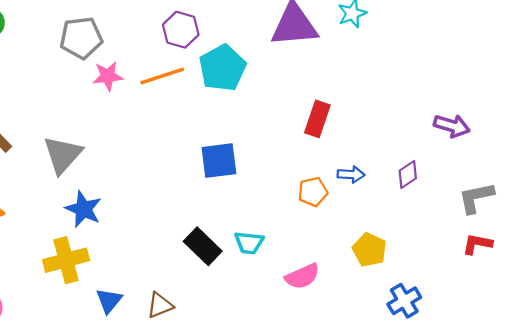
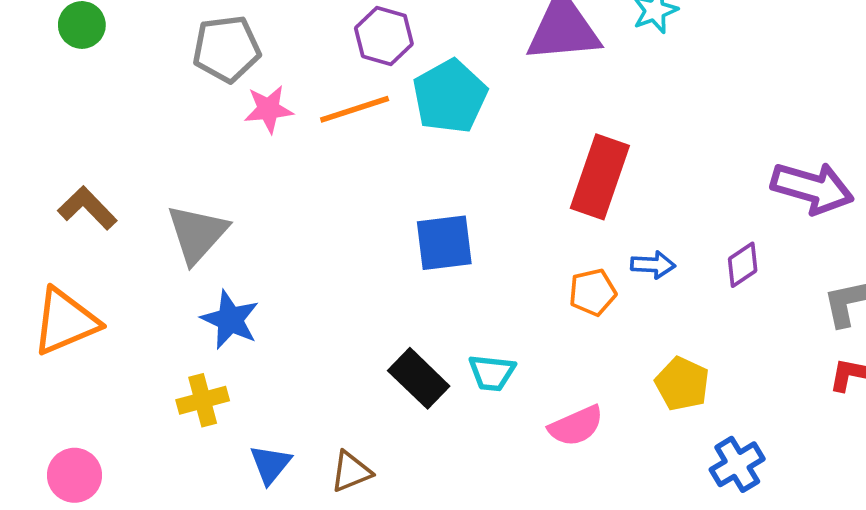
red rectangle: (317, 119) -> (600, 177), size x1.4
purple arrow: (452, 126) -> (812, 188), size x1.4
yellow cross: (66, 260) -> (203, 400), size x0.7

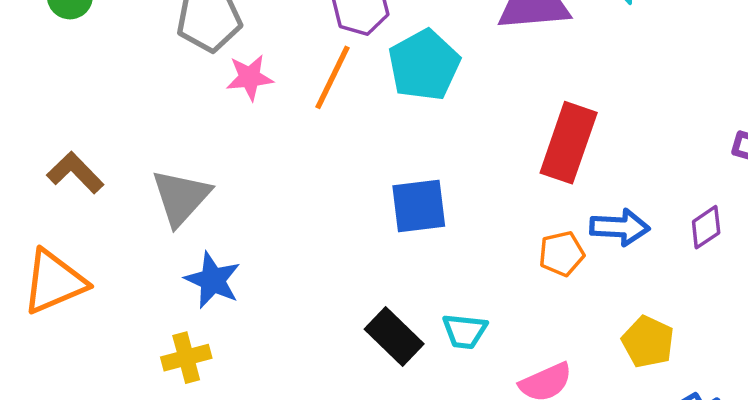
orange line: (355, 109) -> (332, 77), turned -46
blue arrow: (653, 265) -> (620, 227), size x1.4

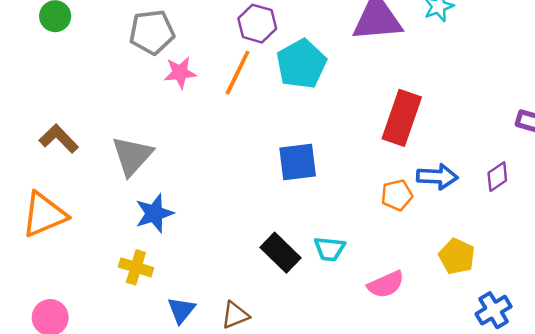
blue star: (213, 280) -> (154, 213), turned 30
yellow cross: (186, 358) -> (136, 267), turned 32

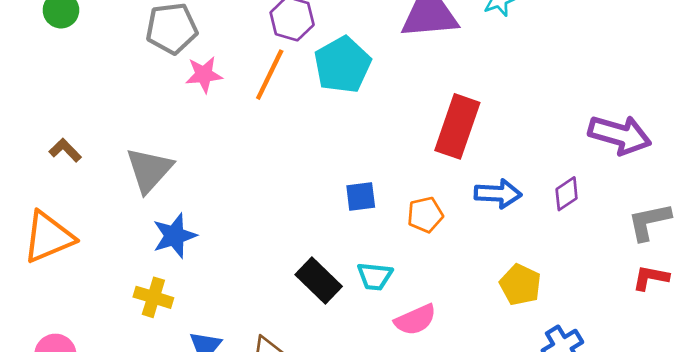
brown L-shape: (59, 139) -> (65, 150), size x0.7
blue square: (298, 162) -> (361, 196), moved, size x0.7
orange pentagon: (397, 195) -> (425, 215), moved
pink semicircle: (386, 284) -> (415, 320), moved

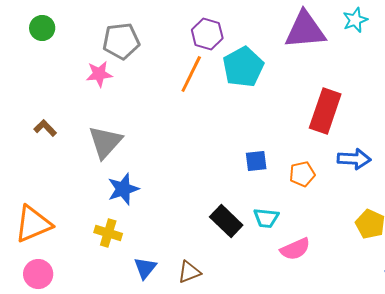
pink star: (204, 75) -> (99, 74), moved
orange triangle: (48, 237) -> (33, 224), moved

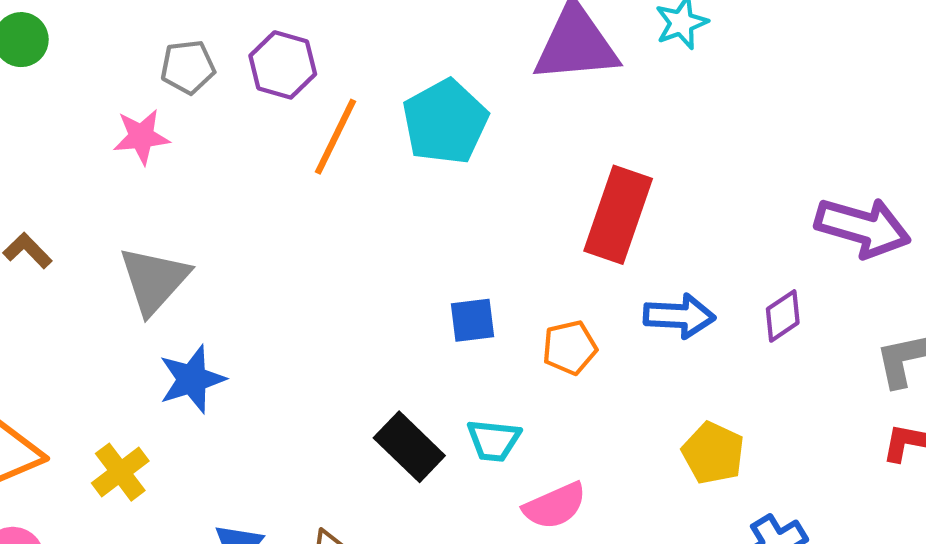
purple hexagon: (207, 34) -> (283, 65), moved
gray pentagon: (121, 41) -> (188, 67), size x0.7
yellow cross: (108, 233) -> (120, 472), moved, turned 36

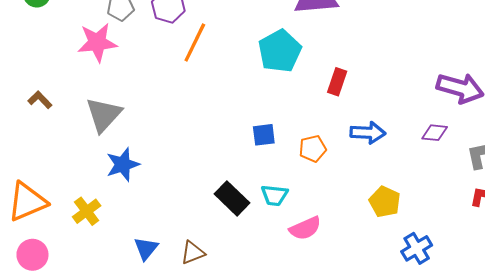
cyan pentagon: (445, 122) -> (280, 51), moved
pink star: (141, 137) -> (97, 42), size x1.4
red rectangle: (618, 215) -> (337, 82), size x0.6
purple diamond: (783, 316) -> (435, 133), moved, turned 40

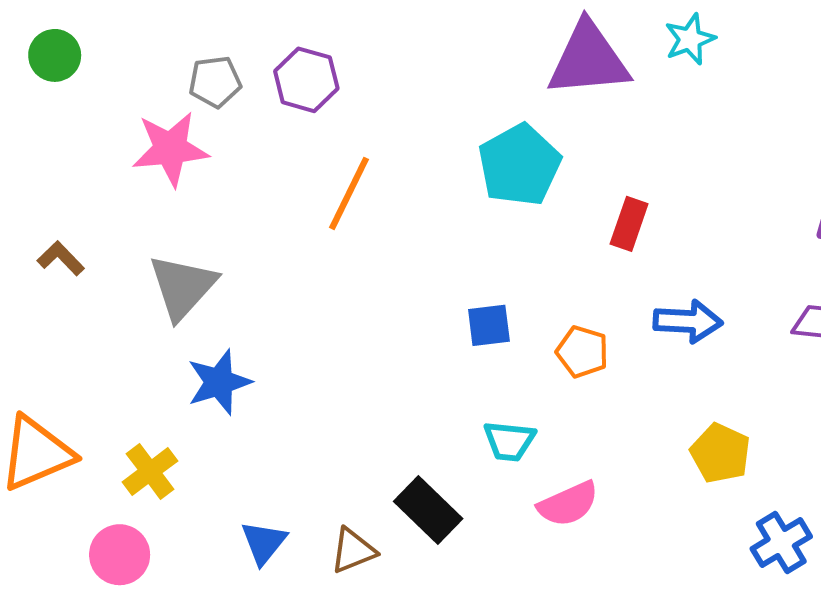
orange line: (195, 42) -> (349, 193), moved
orange pentagon: (313, 149) -> (582, 352), turned 30
black rectangle: (232, 198) -> (428, 510), moved
pink circle: (32, 255) -> (120, 555), moved

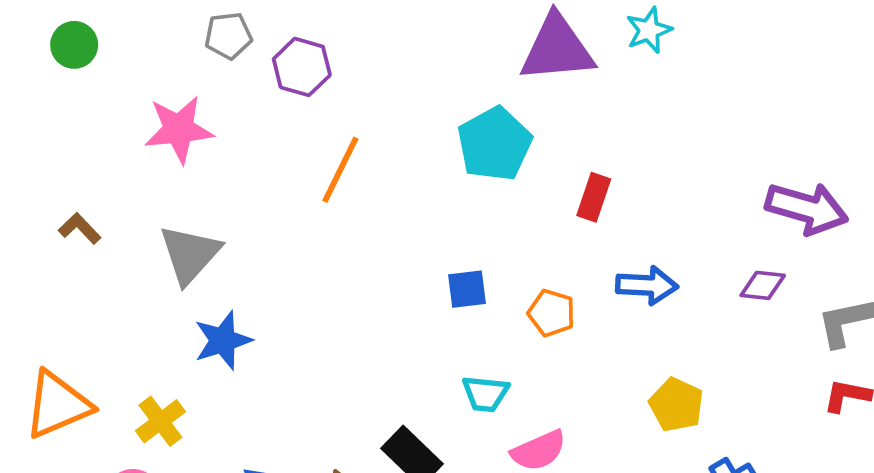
gray pentagon: (215, 82) -> (228, 36), moved

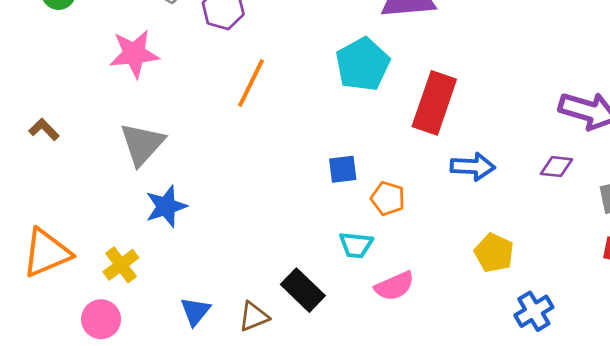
red rectangle: (594, 197) -> (434, 103), size x1.8
brown L-shape: (80, 228) -> (44, 129), moved
orange pentagon: (552, 313) -> (388, 198), moved

